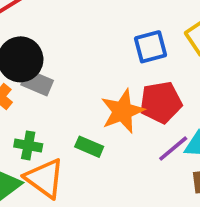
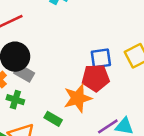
red pentagon: (161, 102) -> (96, 78), moved
green cross: (28, 145) -> (15, 100), moved

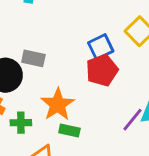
gray rectangle: (24, 73) -> (33, 58), moved
orange star: (78, 98) -> (58, 105), moved

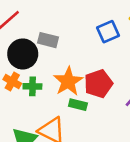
red pentagon: (102, 70) -> (98, 84), moved
green cross: (21, 123) -> (32, 86), moved

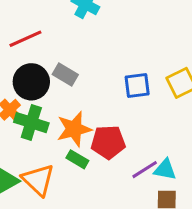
green cross: (32, 86) -> (31, 123), size x1.5

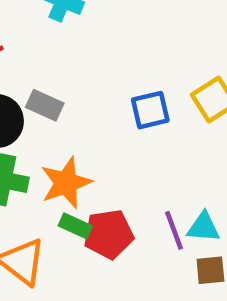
red pentagon: (108, 142) -> (109, 234), moved
purple line: (145, 170) -> (174, 230), turned -72

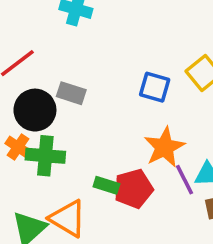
blue square: (150, 110) -> (155, 87), turned 36
orange star: (66, 183) -> (164, 147), moved

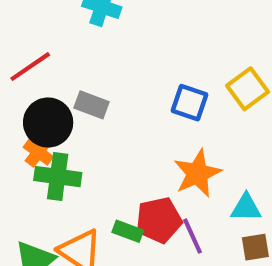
orange cross: (18, 147) -> (38, 152), moved
purple line: (185, 180) -> (193, 236), moved
green rectangle: (106, 185) -> (128, 231), moved

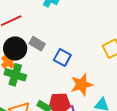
blue square: (189, 103) -> (62, 57), moved

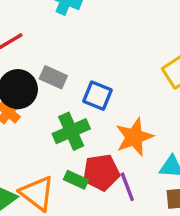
green cross: (15, 75) -> (71, 131), moved, turned -35

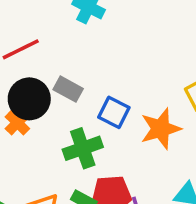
orange star: (134, 137) -> (161, 129), moved

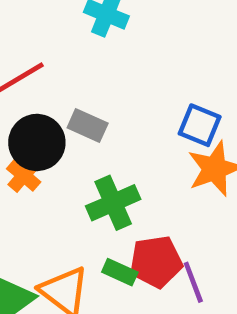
blue square: (114, 112) -> (200, 125), moved

